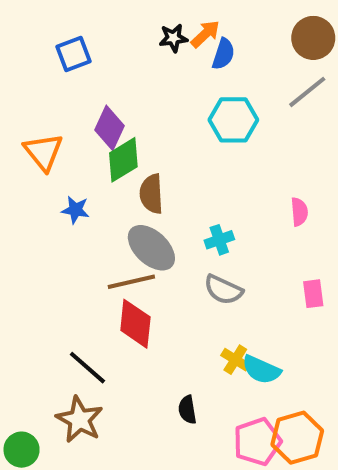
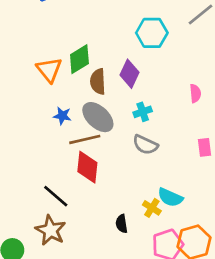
purple diamond: (109, 128) -> (129, 74), moved
orange triangle: (43, 152) -> (49, 70), moved
blue star: (75, 210) -> (62, 116), moved
yellow cross: (235, 360) -> (152, 208), moved

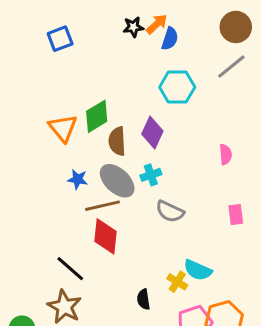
cyan cross: (143, 112) -> (151, 175), moved

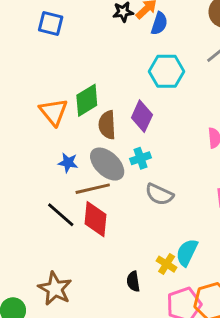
blue square: (60, 39) -> (51, 23), turned 35
black line: (70, 269) -> (61, 215), moved
cyan semicircle: (198, 270) -> (187, 252), turned 92

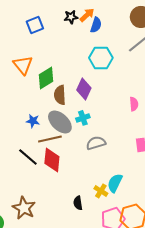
blue square: (51, 23) -> (35, 25), moved, turned -36
orange triangle: (54, 112) -> (23, 65), moved
gray semicircle: (159, 194) -> (96, 143), turned 138

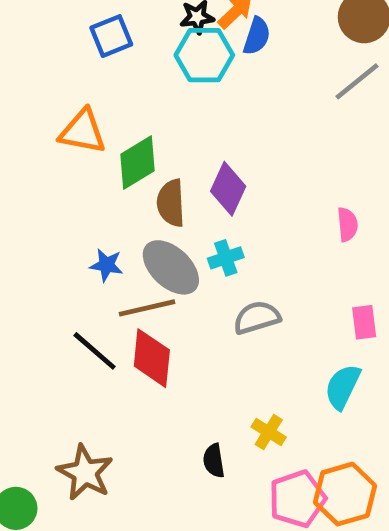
cyan hexagon: (101, 58) -> (204, 55), moved
orange triangle: (23, 65) -> (83, 131), turned -40
cyan semicircle: (115, 183) -> (343, 387), moved

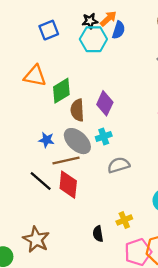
yellow cross: (269, 432) -> (124, 220), turned 35

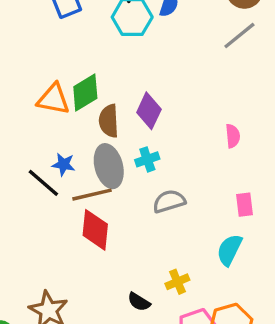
orange triangle: (35, 76) -> (53, 99), moved
gray ellipse: (77, 141) -> (109, 166), turned 32
black line: (41, 181) -> (43, 183), moved
black semicircle: (98, 234) -> (139, 302), turned -49

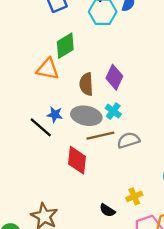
green diamond: (85, 92) -> (65, 46), moved
cyan cross: (147, 159) -> (113, 111), turned -35
gray ellipse: (109, 166) -> (86, 116), turned -64
brown line: (92, 195) -> (100, 136), moved

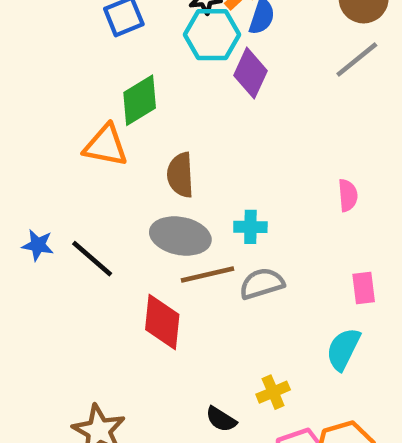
purple diamond: (114, 77) -> (250, 73), moved
cyan cross: (113, 111) -> (250, 227), moved, turned -35
blue star: (55, 115) -> (38, 245), moved

